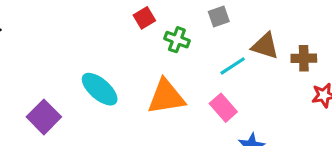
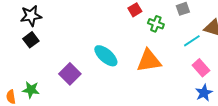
pink rectangle: (223, 108) -> (201, 68), moved

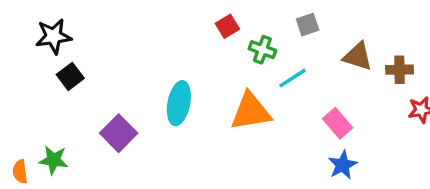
black square: (31, 40) -> (70, 76), moved
cyan line: (192, 41) -> (293, 78), moved
cyan ellipse: (106, 56) -> (179, 103), turned 60

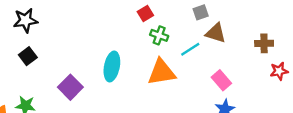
green cross: (262, 50) -> (159, 35), moved
brown triangle: (358, 56) -> (216, 33), moved
black square: (70, 76) -> (28, 56), moved

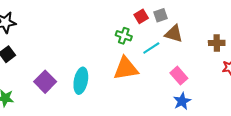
red square: (145, 13) -> (141, 16), moved
cyan ellipse: (112, 66) -> (81, 81), moved

